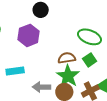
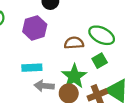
brown semicircle: (67, 58) -> (74, 43), moved
cyan rectangle: (15, 71) -> (32, 68), moved

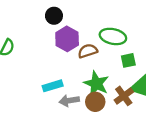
purple hexagon: (35, 28) -> (67, 39), moved
green square: (100, 61) -> (128, 60), moved, turned 32

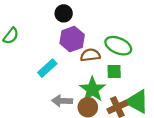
green square: (128, 60) -> (114, 72), moved
cyan rectangle: (53, 86) -> (47, 68), moved, turned -36

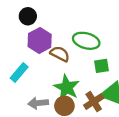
brown semicircle: (90, 55) -> (60, 54), turned 42
green square: (114, 72) -> (102, 66), moved

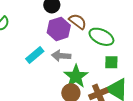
brown semicircle: (60, 54) -> (78, 21), moved
gray arrow: (38, 103) -> (61, 56), moved

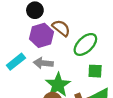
green ellipse: (101, 37) -> (85, 44), turned -70

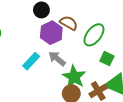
gray arrow: (43, 63) -> (57, 59), turned 42
green square: (95, 71) -> (107, 59), turned 32

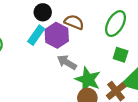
green ellipse: (94, 35) -> (116, 24), moved
cyan rectangle: (31, 61) -> (36, 35), moved

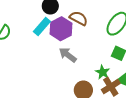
green star: (88, 80) -> (103, 72), moved, size x0.6

